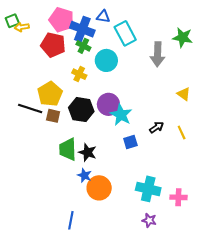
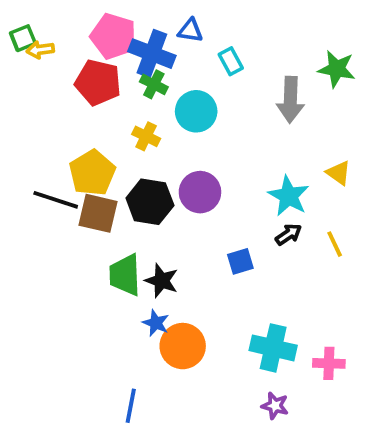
cyan rectangle: (125, 33) -> (231, 61), size x0.6
cyan star: (121, 115) -> (289, 196), moved
brown square: (53, 116) -> (98, 213), size x1.5

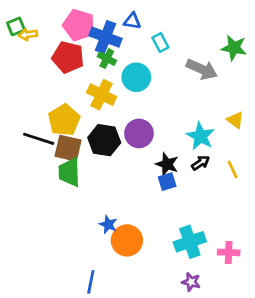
gray arrow: (290, 100) -> (202, 69), turned -68
yellow cross: (146, 136) -> (102, 95), size x1.5
green trapezoid: (125, 275) -> (69, 172), moved
black star: (162, 281) -> (167, 164), moved
cyan cross: (273, 348) -> (190, 242), turned -32

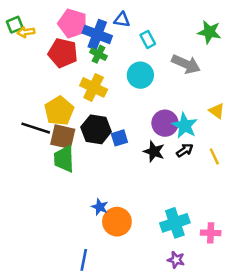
green star: (234, 48) -> (209, 32), moved
cyan circle: (136, 77) -> (140, 75), moved
purple circle: (139, 133) -> (165, 123), moved
blue square: (167, 182) -> (119, 138), moved

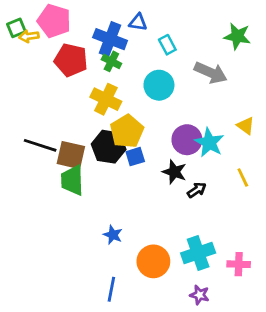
pink pentagon: (73, 23) -> (54, 21), moved
yellow pentagon: (59, 111) -> (127, 131), moved
black arrow: (185, 150) -> (197, 190), moved
orange circle: (117, 222) -> (153, 261), moved
blue line: (84, 260) -> (111, 289), moved

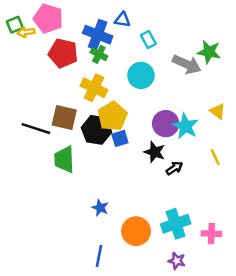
green star: (237, 36) -> (209, 52), moved
brown square: (71, 155) -> (64, 117), moved

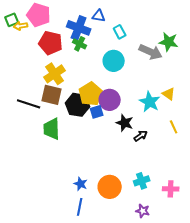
yellow cross: (94, 88) -> (55, 74), moved, turned 30
yellow triangle: (218, 111) -> (169, 94), moved
purple circle: (166, 124) -> (110, 100), moved
blue star: (100, 208) -> (81, 184), moved
cyan cross: (176, 224) -> (142, 181), size x0.7

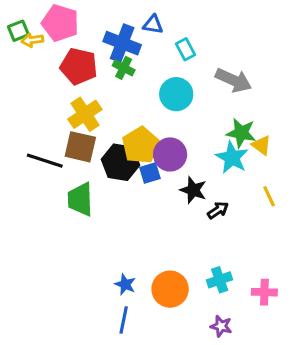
green star: (169, 42) -> (241, 133), moved

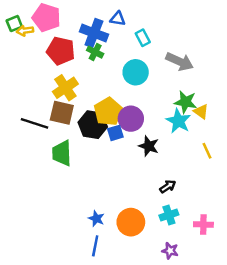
black arrow: (218, 210) -> (168, 186), moved

